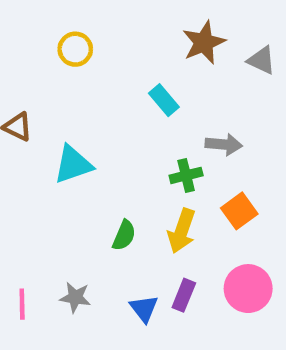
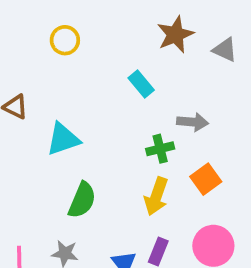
green semicircle: (124, 235) -> (82, 200), moved, size x1.4

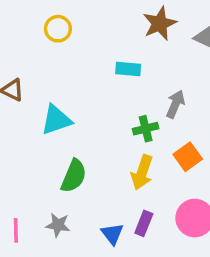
cyan rectangle: (141, 84) -> (128, 69), turned -45
gray arrow: (192, 122) -> (175, 104), turned -72

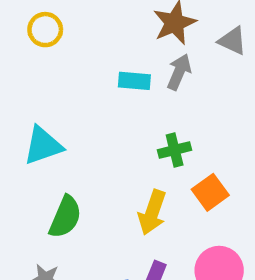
gray arrow: (175, 104) -> (179, 72), moved
green cross: (146, 129) -> (175, 150), moved

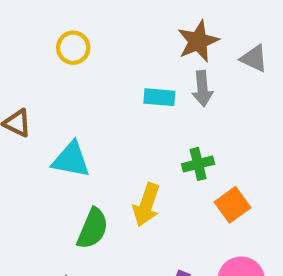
gray arrow: (179, 72) -> (202, 89), turned 152
cyan triangle: (43, 146) -> (71, 160), turned 30
yellow arrow: (152, 212) -> (146, 205), moved

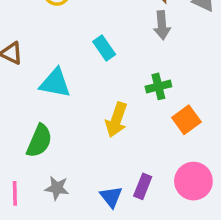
cyan rectangle: (159, 97) -> (104, 48), moved, turned 50
green semicircle: (93, 229) -> (39, 141), moved

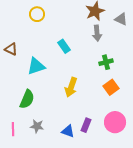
cyan triangle: (55, 83) -> (36, 66), turned -30
green cross: (158, 86) -> (106, 62), moved
blue triangle: (111, 197) -> (68, 131), turned -32

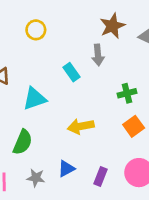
gray arrow: (97, 33) -> (98, 55), moved
yellow arrow: (71, 87) -> (81, 126), turned 60
blue triangle: (68, 131) -> (66, 169), moved, turned -48

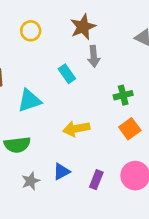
brown star: (112, 26) -> (83, 27), moved
green semicircle: (23, 142) -> (17, 145), turned 60
gray star: (36, 178) -> (31, 181), turned -30

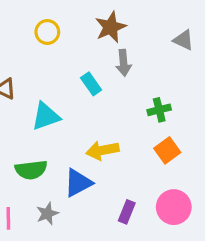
blue triangle: (61, 172) -> (78, 183), moved, size x1.4

